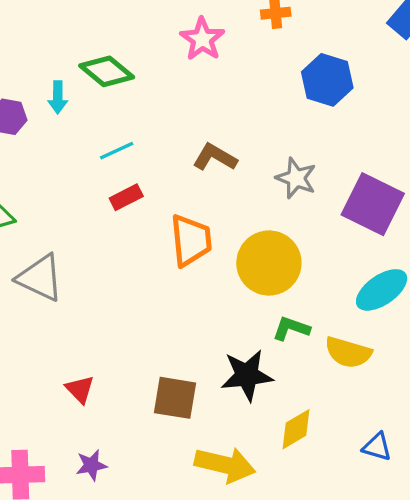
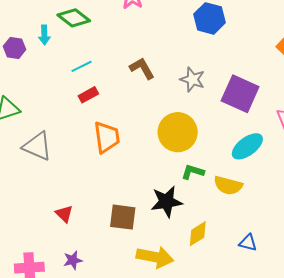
brown L-shape: (215, 157) -> (142, 68), turned 32
orange trapezoid: (191, 240) -> (107, 137), moved

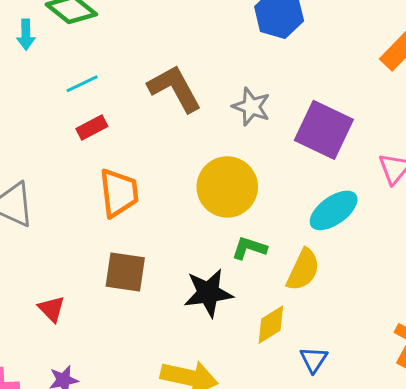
brown L-shape: (142, 68) -> (175, 88), size x1.4
yellow semicircle: (228, 185) -> (303, 270), turned -80
brown square: (123, 217) -> (125, 272), moved
yellow diamond: (198, 234) -> (271, 325), moved
blue triangle: (248, 243) -> (314, 359), moved, turned 48

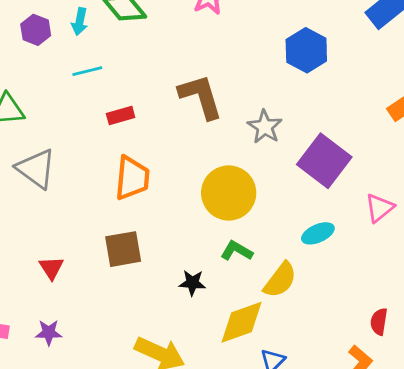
cyan line: (82, 84) -> (87, 71), moved
cyan ellipse: (334, 210) -> (318, 233), size x0.7
brown square: (125, 272) -> (123, 249), turned -30
black star: (208, 293) -> (192, 283), size x0.6
yellow diamond: (271, 325) -> (241, 322), size x1.4

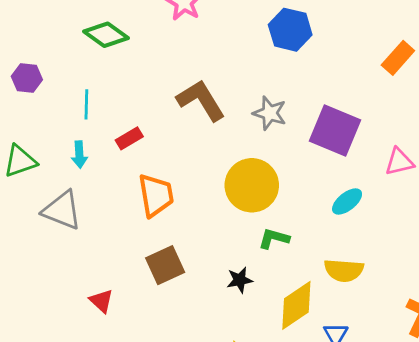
cyan arrow: (80, 22) -> (79, 155), moved
cyan line: (87, 71) -> (86, 104), turned -60
pink triangle: (379, 208) -> (399, 162), turned 40
yellow semicircle: (280, 280) -> (344, 270), moved, turned 72

